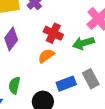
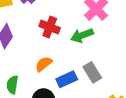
orange semicircle: (46, 56) -> (44, 64), moved

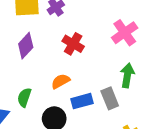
green arrow: (82, 35) -> (127, 75), moved, turned 110

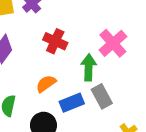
pink cross: (125, 33) -> (113, 43), moved
green arrow: (127, 75) -> (89, 67), moved

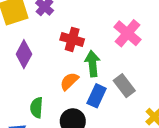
green arrow: (89, 67) -> (92, 64), moved
blue rectangle: (72, 103) -> (97, 96), turned -35

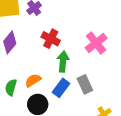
orange semicircle: (69, 81) -> (33, 80), moved

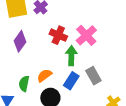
pink cross: (96, 43) -> (86, 35), moved

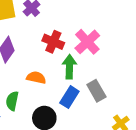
orange semicircle: (44, 76) -> (36, 78), moved, turned 49

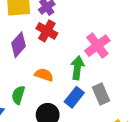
red cross: (53, 42) -> (47, 31), moved

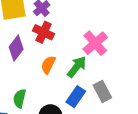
green arrow: (77, 68) -> (77, 67), turned 35
orange semicircle: (44, 75) -> (48, 65), moved, turned -78

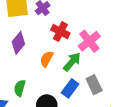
red cross: (43, 32) -> (60, 32), moved

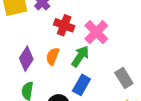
purple diamond: (18, 43) -> (26, 59), moved
gray rectangle: (94, 85) -> (124, 78), moved

